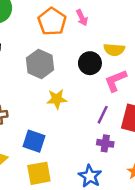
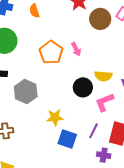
gray hexagon: (40, 64) -> (26, 92), moved
blue square: (34, 141) -> (67, 139), moved
purple cross: (105, 143) -> (104, 155), moved

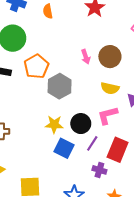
brown circle: (100, 19) -> (110, 57), moved
orange pentagon: (51, 52) -> (36, 66), moved
black circle: (83, 87) -> (81, 124), moved
gray hexagon: (26, 92) -> (60, 86), moved

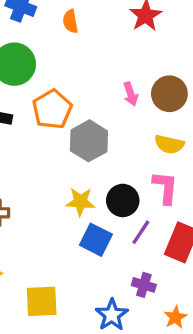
pink L-shape: (108, 115) -> (165, 187), turned 110
purple cross: (99, 170) -> (144, 285), moved

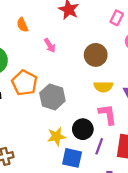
pink arrow: (131, 94) -> (50, 45), moved

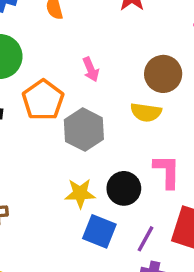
pink arrow: (50, 45) -> (91, 69), moved
yellow semicircle: (103, 87) -> (146, 112), moved
purple line: (99, 146) -> (146, 239), moved

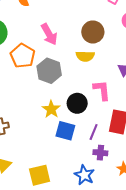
pink arrow: (91, 69) -> (49, 34), size x1.5
yellow star: (80, 193) -> (51, 109), turned -30

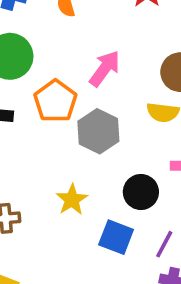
pink arrow: (49, 34) -> (105, 69), turned -120
yellow star: (51, 109) -> (72, 200), moved

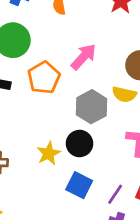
gray hexagon: (98, 131) -> (91, 107), moved
black circle: (141, 192) -> (80, 144), moved

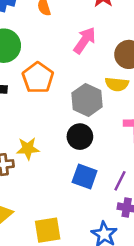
pink arrow: (84, 57) -> (85, 40), moved
yellow star: (49, 153) -> (28, 149), moved, turned 30

